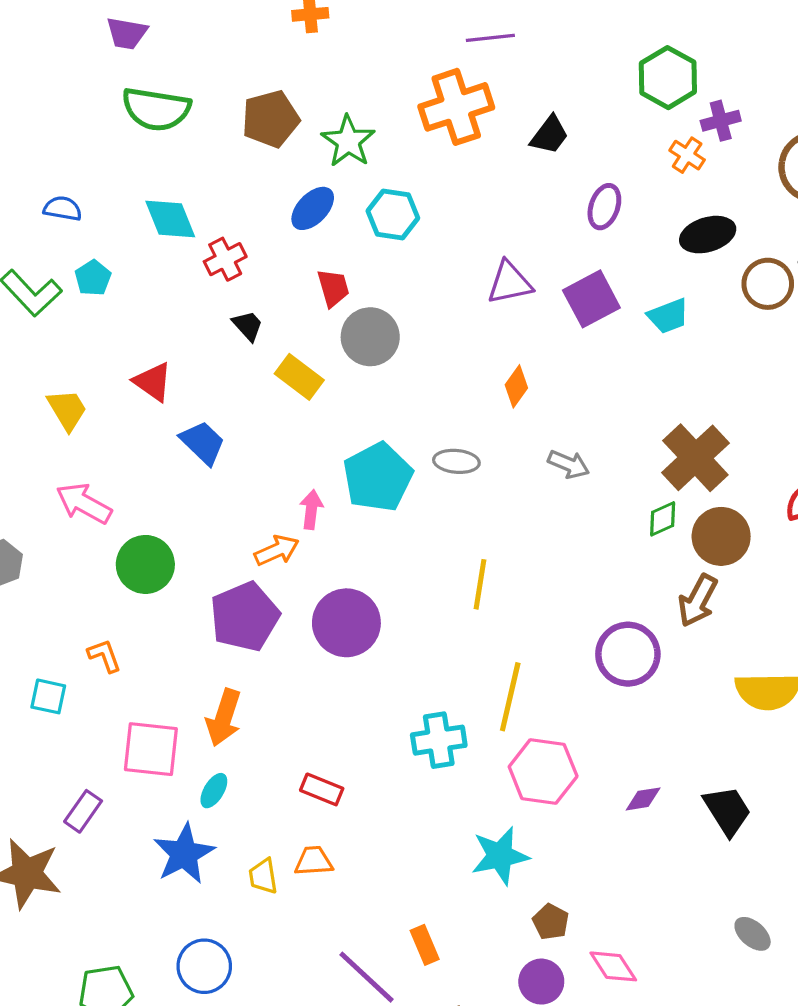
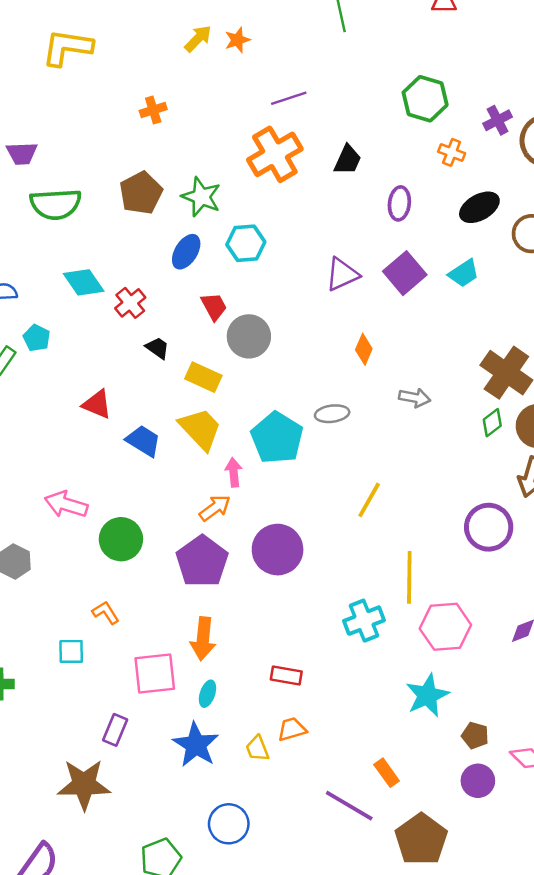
purple cross: (721, 121) -> (498, 120), moved
yellow trapezoid: (67, 410) -> (200, 429), moved, size x1.4
yellow line: (480, 584) -> (369, 500), turned 33

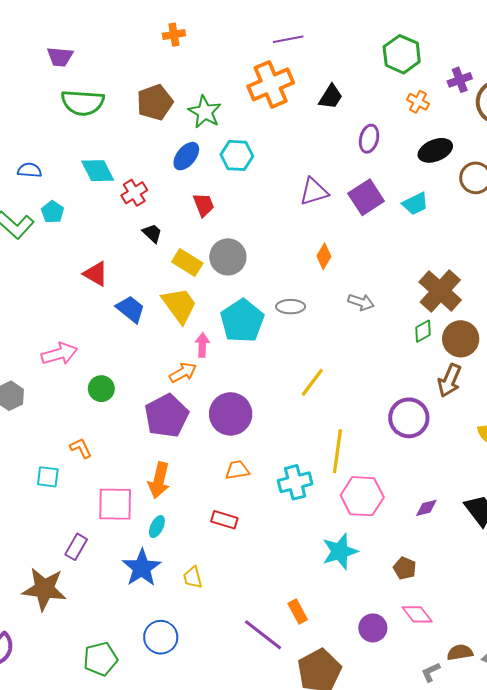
gray circle: (249, 336) -> (228, 257), moved
pink arrow: (66, 504) -> (59, 354), turned 140
green circle: (121, 539) -> (101, 389), size x0.7
orange trapezoid: (292, 729) -> (237, 470), moved
brown pentagon: (475, 735) -> (405, 568), moved

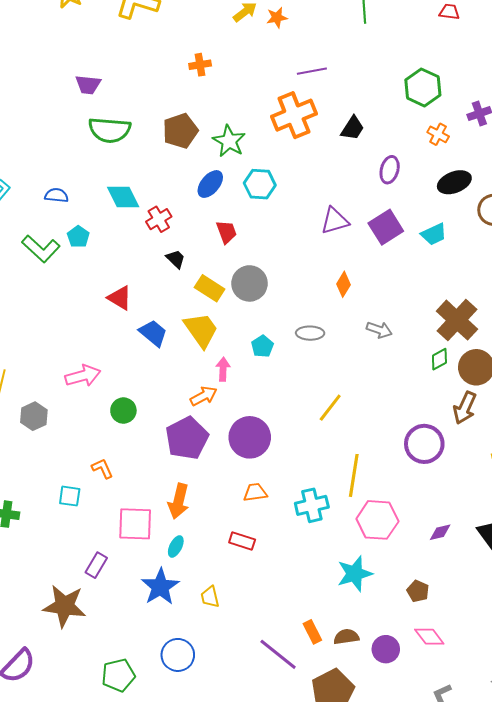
cyan pentagon: (242, 321) -> (262, 346), size x0.5
brown semicircle: (460, 652) -> (346, 637), moved

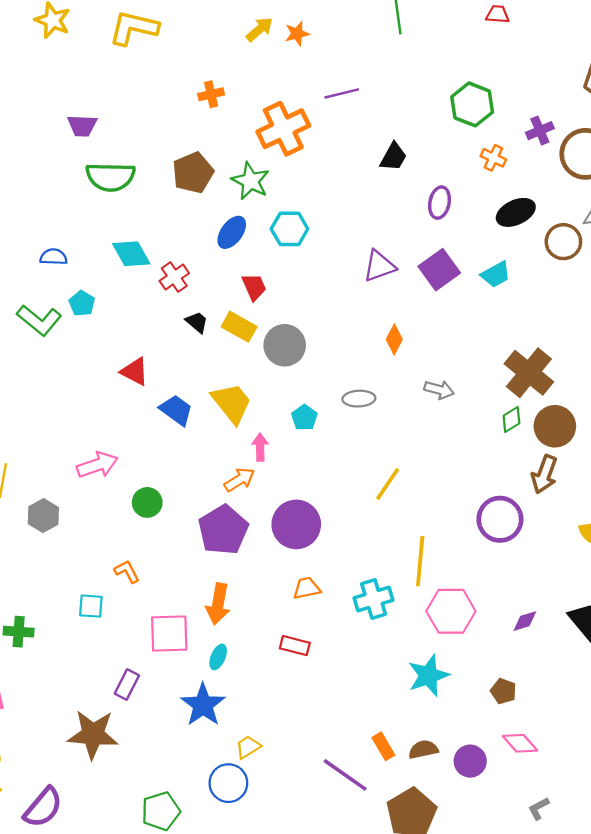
orange cross: (294, 115) -> (283, 129), moved
yellow rectangle: (210, 288) -> (239, 327), moved
yellow trapezoid: (210, 597) -> (248, 747), moved, turned 75

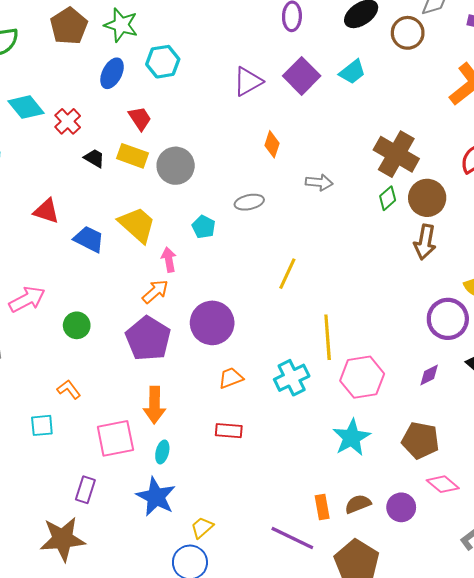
purple circle: (500, 519) -> (448, 319), moved
brown pentagon: (503, 691) -> (420, 440), size x1.6
orange rectangle: (383, 746) -> (322, 507), turned 30

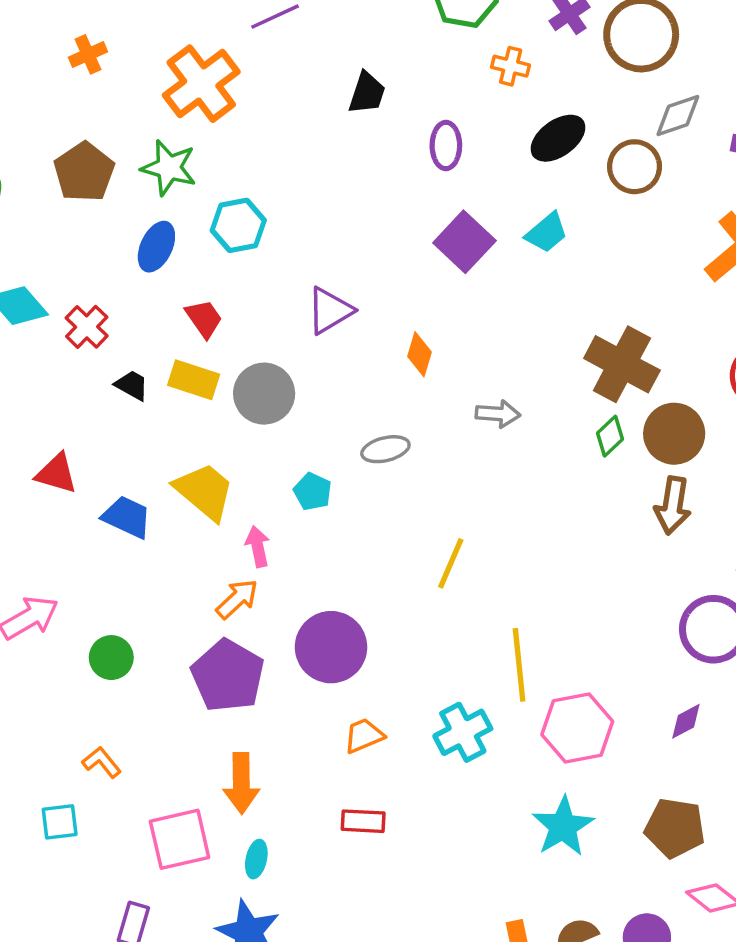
purple triangle: (248, 82) -> (330, 311), moved

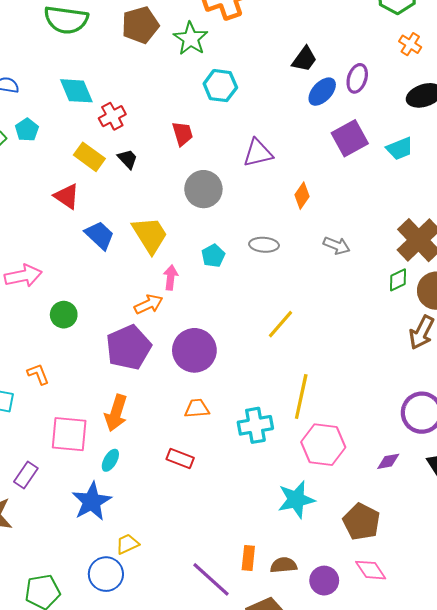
black trapezoid: (367, 93) -> (304, 59), moved
blue ellipse: (156, 247) -> (322, 92), moved
yellow rectangle: (194, 380) -> (89, 157), moved

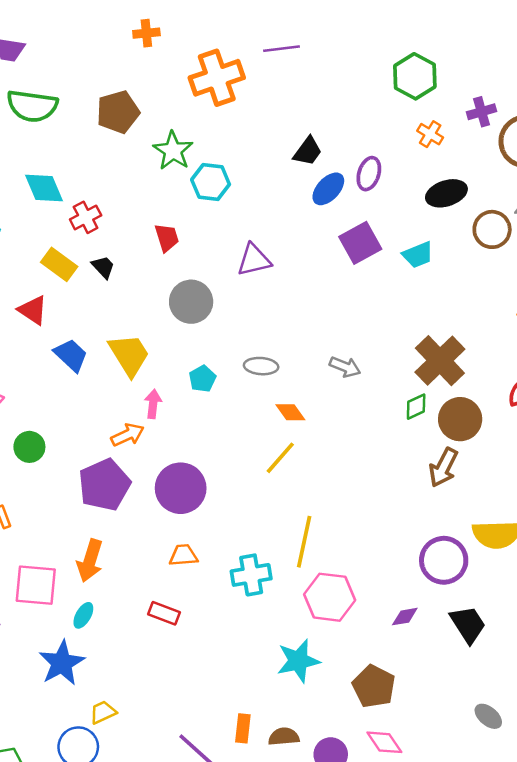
green star: (191, 39) -> (173, 151), moved
orange diamond: (302, 196) -> (290, 412), moved, turned -70

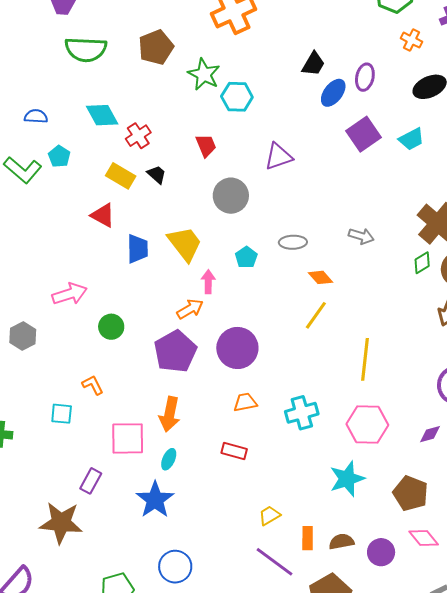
blue trapezoid: (71, 355) -> (138, 249), turned 52
yellow line: (304, 542) -> (365, 359), moved
yellow trapezoid: (103, 712) -> (269, 515), moved

